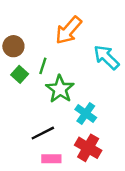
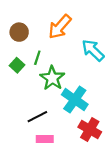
brown circle: (13, 46) -> (19, 32), moved
cyan cross: (86, 114) -> (75, 100), size x1.4
red cross: (88, 148) -> (90, 129), moved

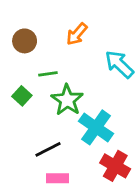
orange arrow: (60, 27) -> (77, 34), size x0.7
green line: (37, 58) -> (48, 74), turned 64
green square: (17, 65) -> (22, 96), moved

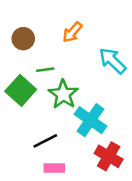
green square: (22, 96) -> (21, 90), size x1.6

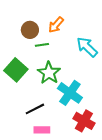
brown circle: (23, 39) -> (30, 30), moved
green line: (45, 70) -> (42, 45), moved

